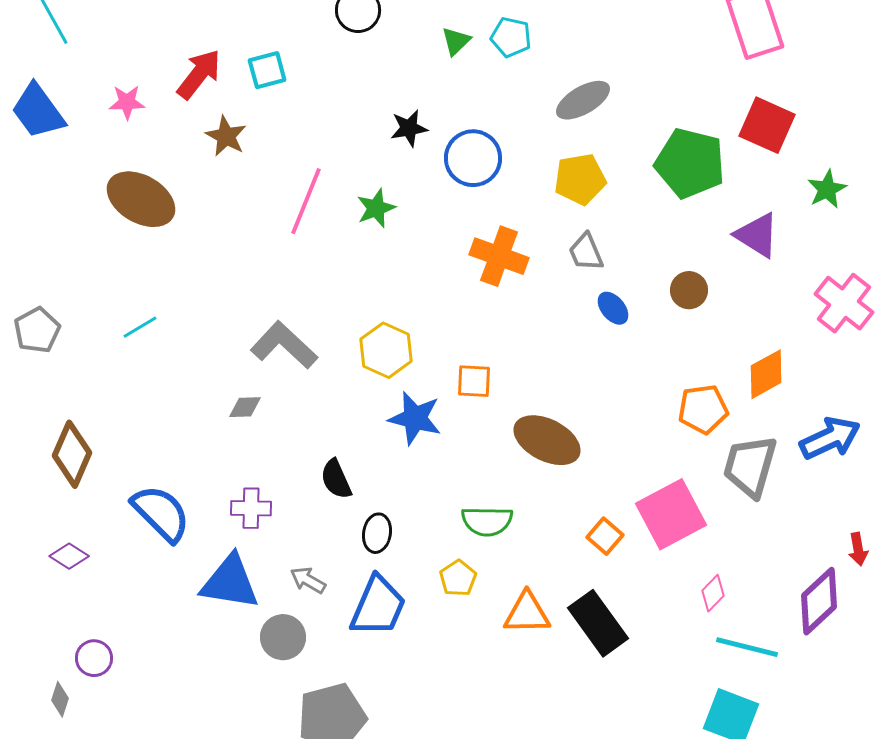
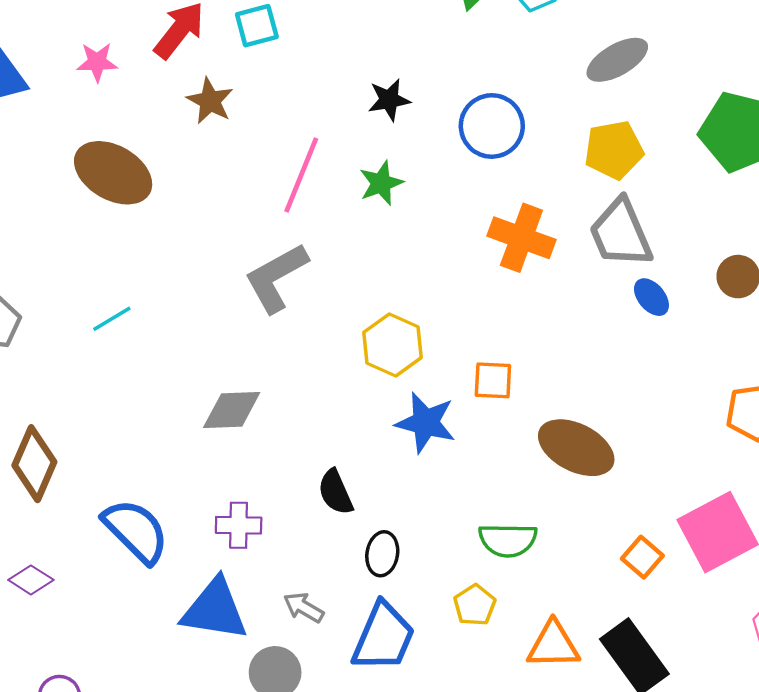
black star: (409, 128) -> (389, 100), moved
gray trapezoid: (586, 252) -> (621, 233), size x1.6
gray L-shape: (284, 345) -> (276, 278), moved, turned -72
gray diamond: (245, 407) -> (232, 410), size x1.6

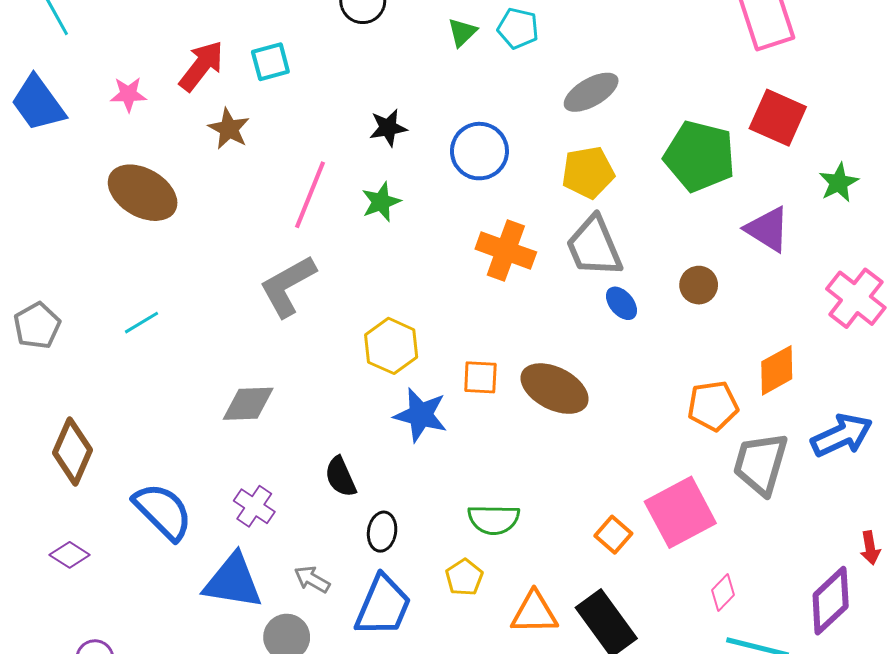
brown ellipse: (576, 448) -> (555, 389), moved
purple cross: (239, 525) -> (254, 506), turned 33

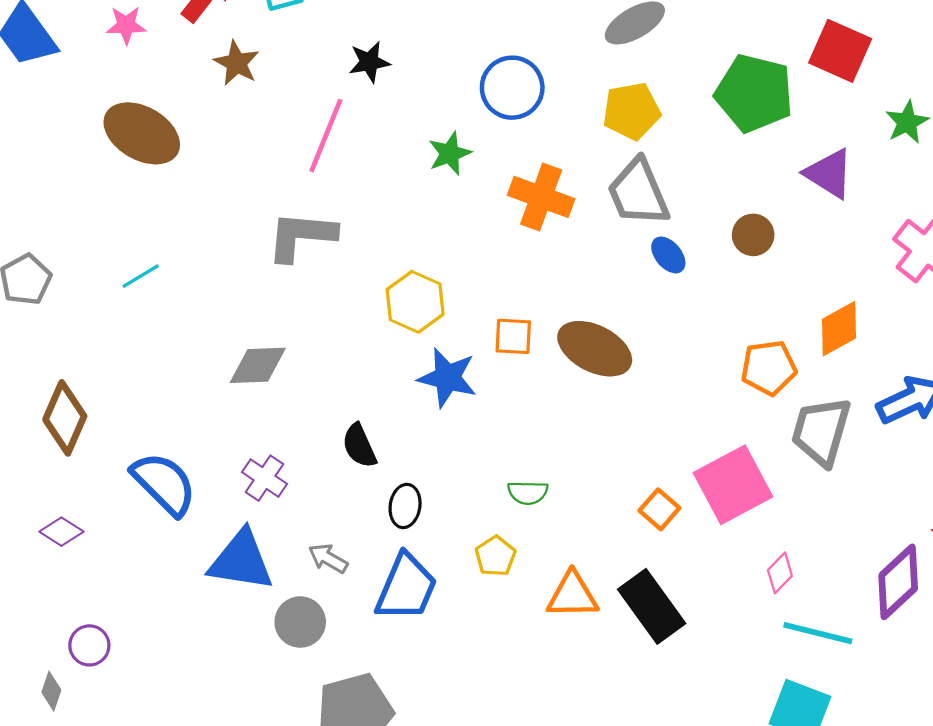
black star: (388, 128) -> (369, 62), moved
green star: (381, 202) -> (450, 153), moved
gray L-shape: (288, 286) -> (301, 236), turned 34
green semicircle: (494, 519) -> (528, 493), size x0.7

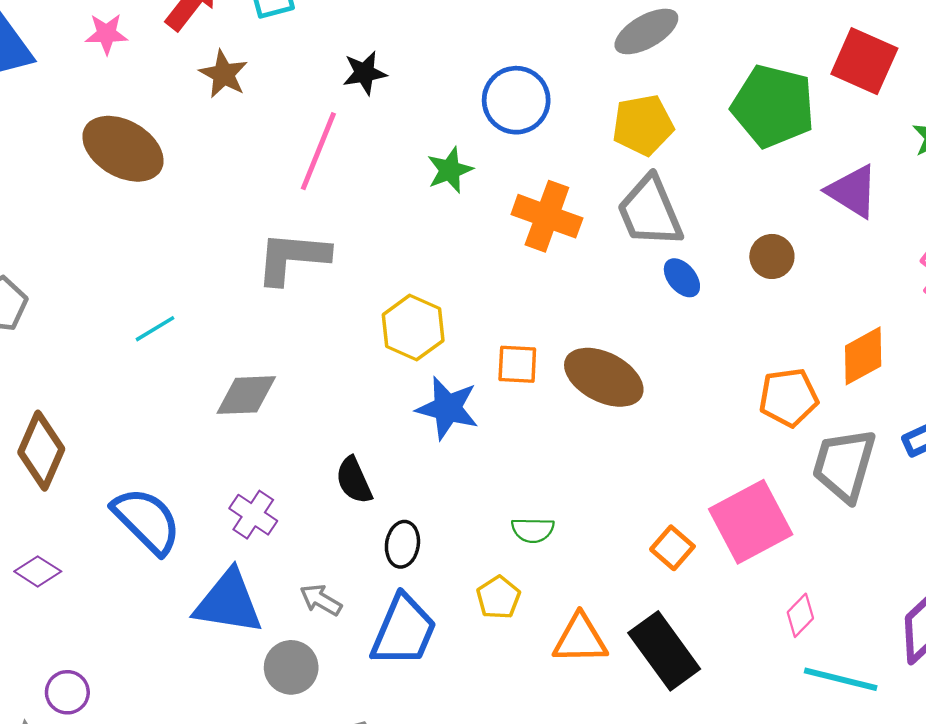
cyan line: (141, 276) -> (155, 329), moved

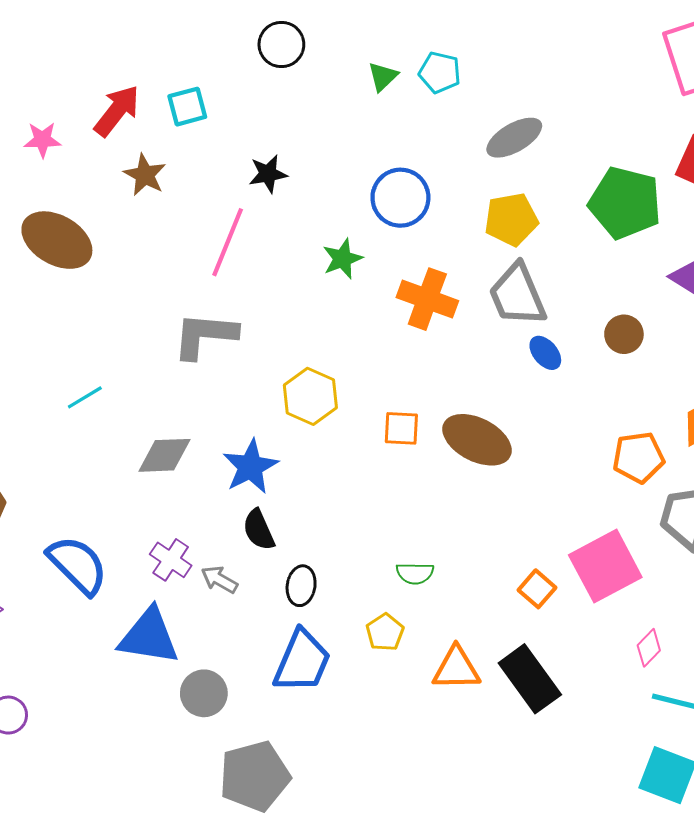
blue star: (447, 408) -> (250, 467), moved, turned 30
gray arrow: (321, 600) -> (219, 579), moved

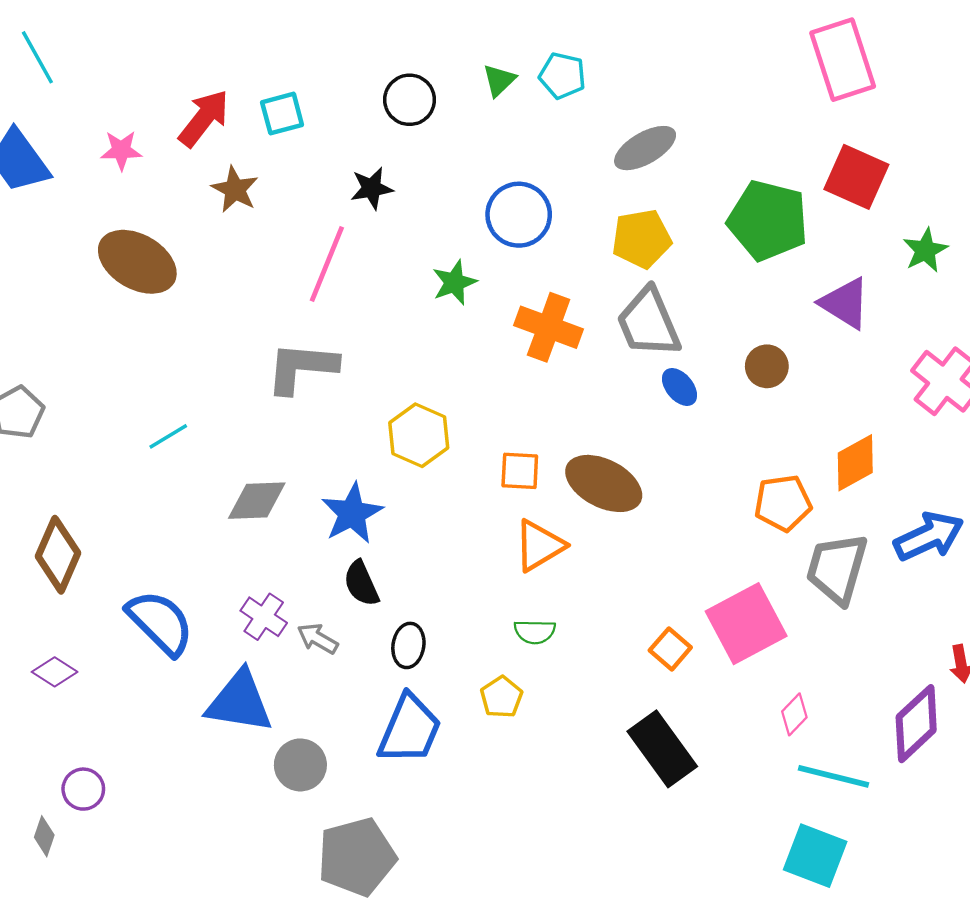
black circle: (281, 44) -> (410, 100), moved
orange triangle: (456, 668) -> (539, 546), moved, turned -30

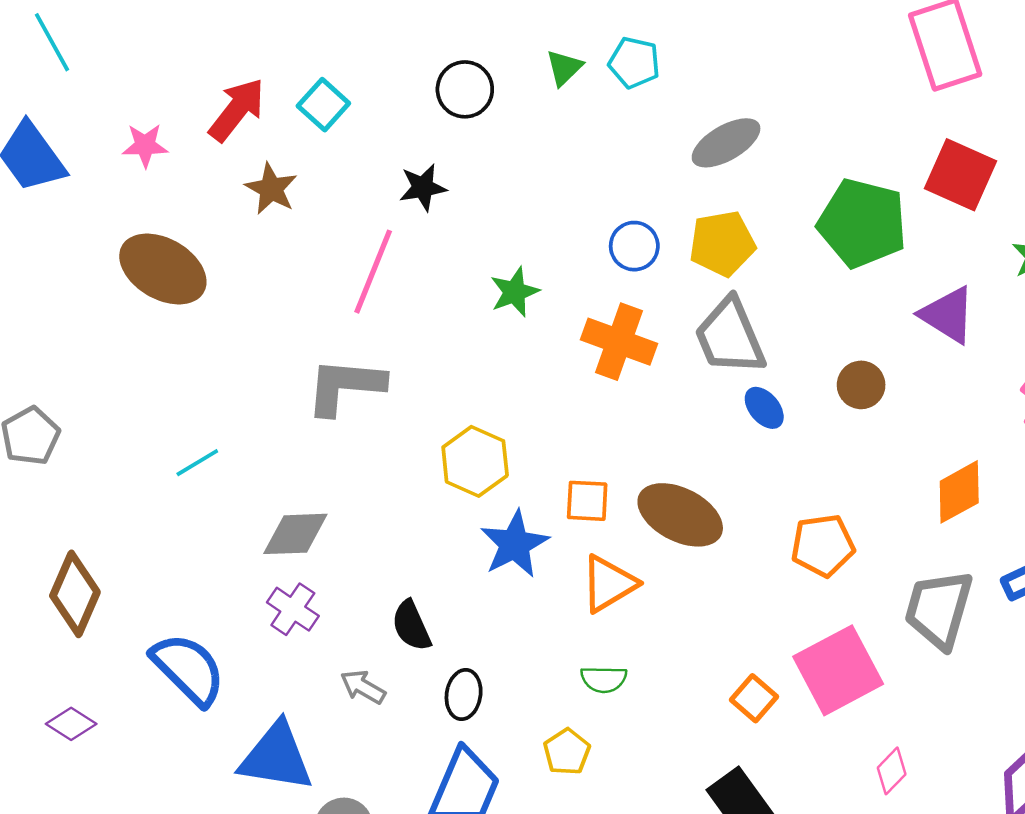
cyan square: (282, 114) -> (323, 105), turned -33
blue circle: (519, 215) -> (634, 246), moved, size x0.7
orange pentagon: (783, 503) -> (823, 545), moved
blue star: (352, 513) -> (515, 544), moved
purple cross: (264, 617) -> (293, 609), moved

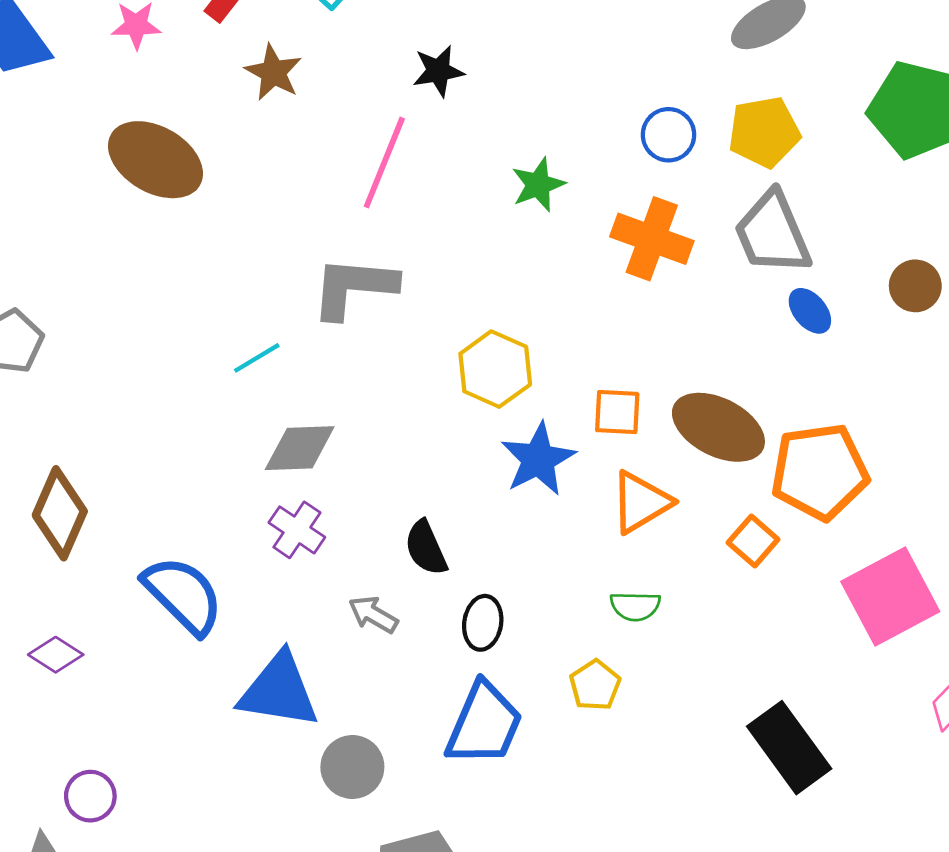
cyan line: (197, 463) -> (257, 358), moved
orange pentagon: (823, 545) -> (820, 472), moved, size x1.4
orange square: (754, 698) -> (753, 541), moved

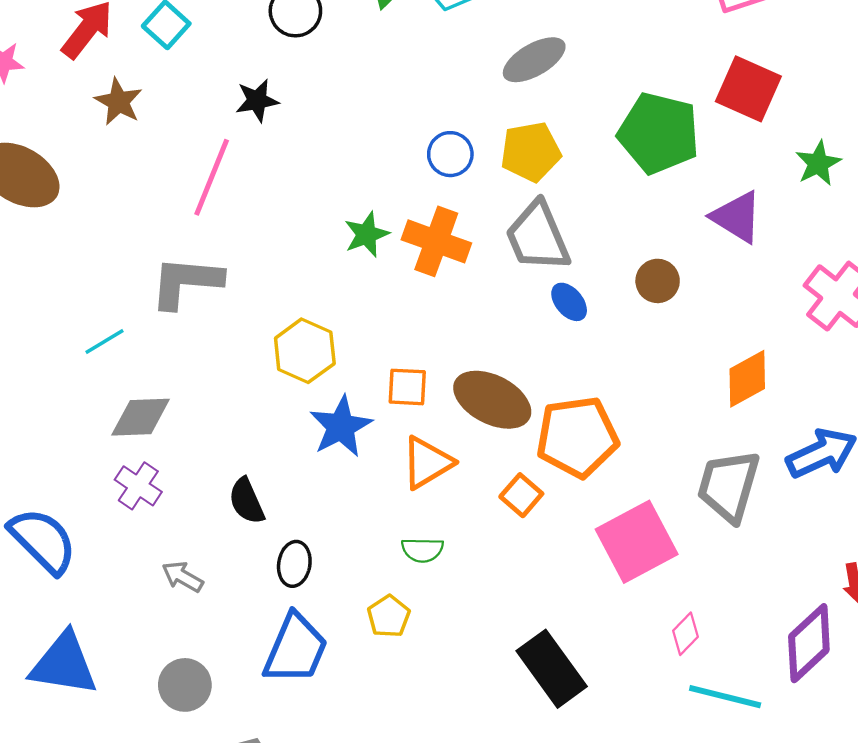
green star: (538, 185) -> (366, 234), moved
gray arrow: (373, 614) -> (183, 577), moved
blue triangle: (279, 691) -> (64, 664), moved

